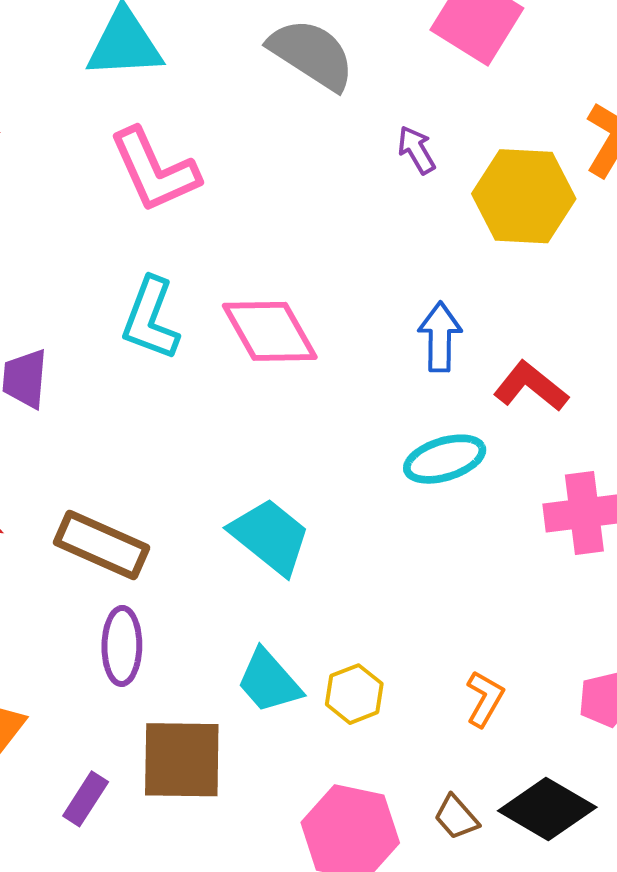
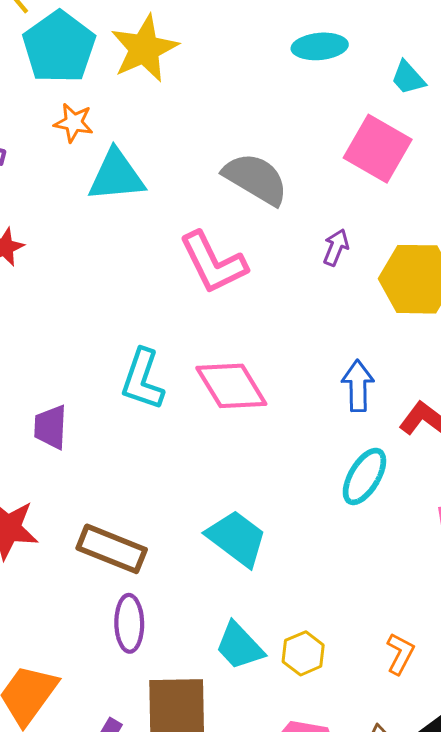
purple arrow: (416, 150) -> (336, 247), turned 54
pink L-shape: (154, 170) -> (213, 263), moved
cyan ellipse: (445, 459) -> (364, 476), turned -40

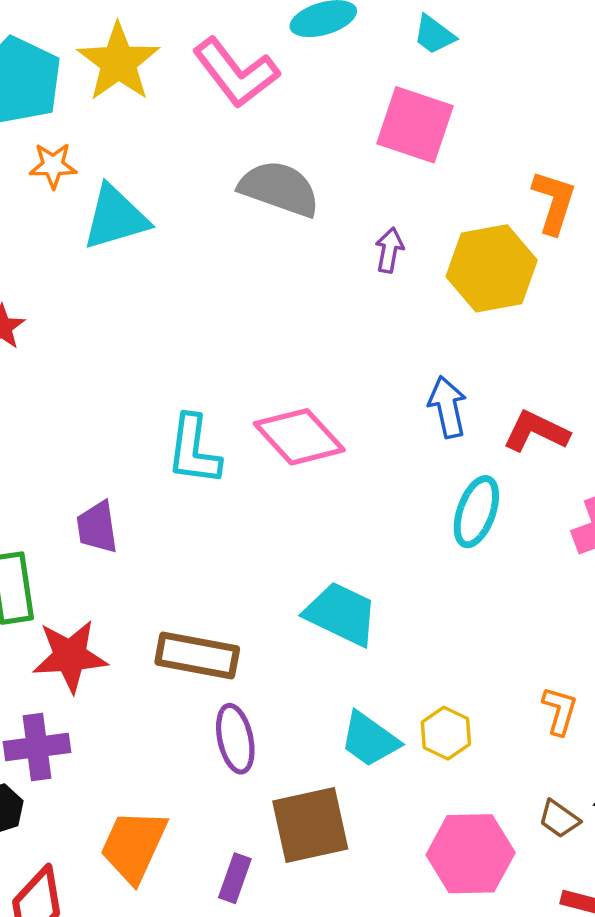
pink L-shape: (213, 263) -> (236, 73), moved

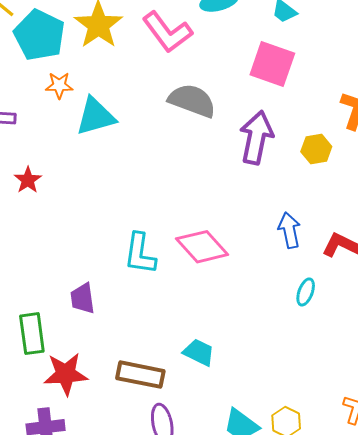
purple arrow: (389, 250) -> (256, 138), size x2.0
yellow hexagon: (492, 268) -> (316, 149), size x0.6
cyan ellipse: (476, 512) -> (306, 292), size x0.7
cyan trapezoid: (341, 614) -> (199, 352), moved, size x0.7

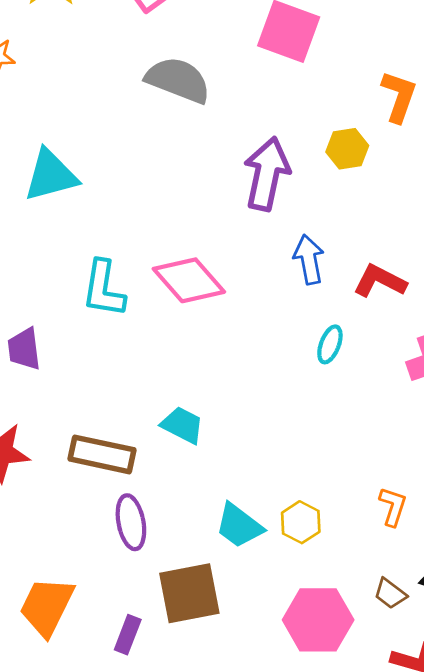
cyan triangle: (95, 116) -> (51, 175), moved
purple arrow: (256, 138) -> (267, 174), moved

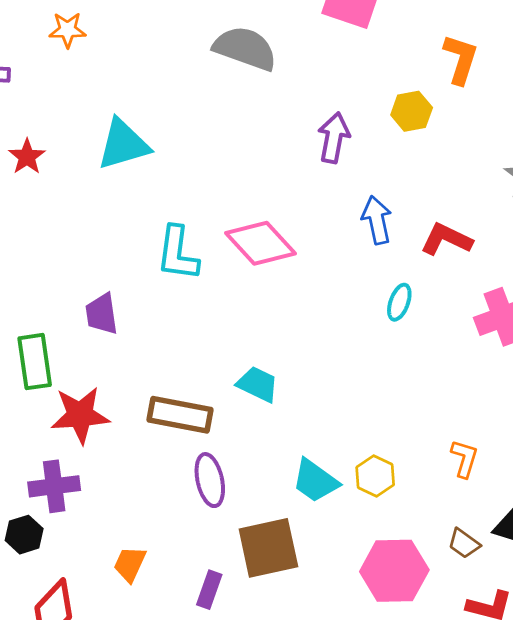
purple arrow: (267, 174) -> (334, 138), size x0.7
orange trapezoid: (47, 606) -> (130, 564), size x0.6

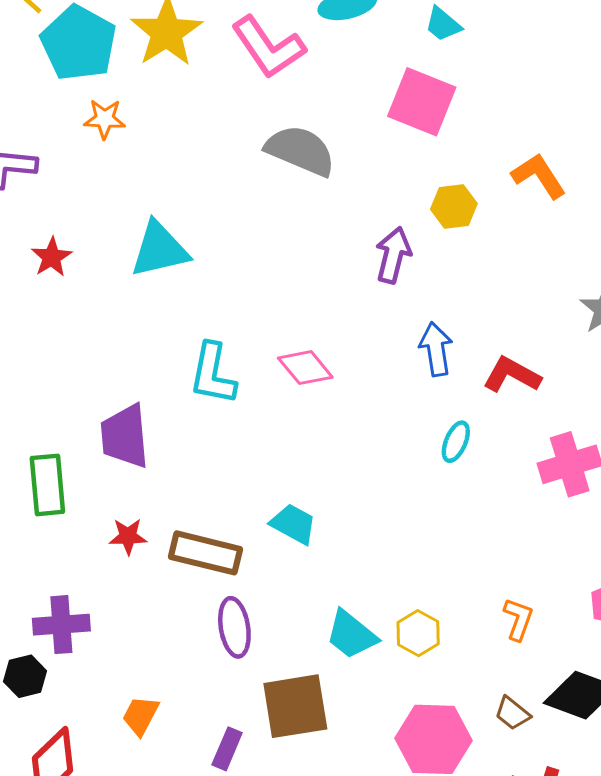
orange L-shape: (461, 59) -> (539, 176), turned -54
yellow hexagon: (412, 111) -> (454, 206), moved
pink diamond: (260, 243) -> (305, 368), size x0.7
purple trapezoid: (102, 314) -> (125, 436), size x1.4
red star: (80, 415) -> (128, 536), moved, size x0.6

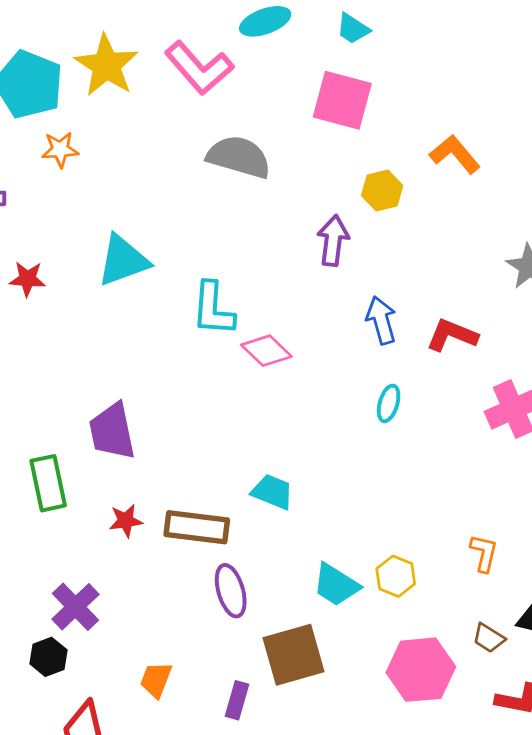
red star: (52, 257) -> (28, 279), turned -30
cyan L-shape: (213, 374) -> (213, 309), moved
cyan ellipse: (456, 442) -> (389, 403), moved
purple cross: (61, 625) -> (75, 607), turned -33

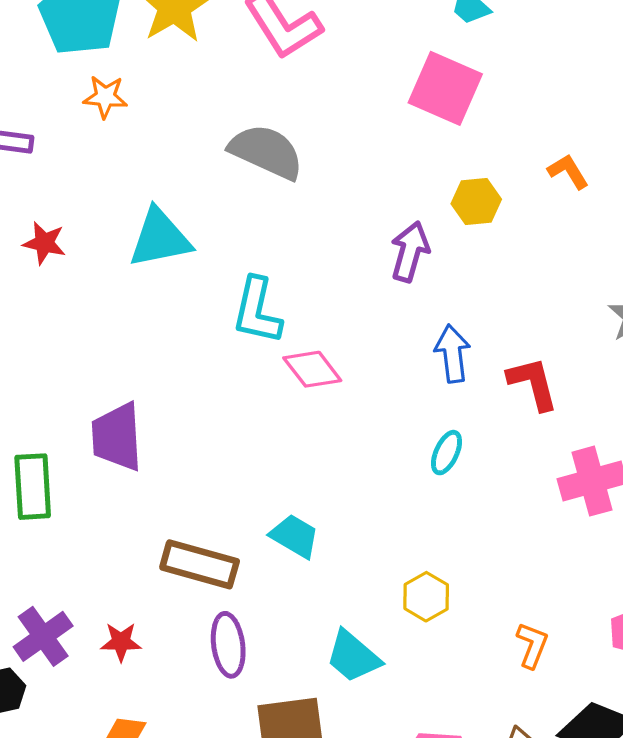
orange L-shape: (455, 154) -> (568, 172), size x0.7
gray semicircle: (239, 157) -> (266, 152), moved
red L-shape: (452, 335) -> (533, 383), turned 45
red star: (126, 521) -> (121, 642), moved
yellow hexagon: (396, 576) -> (426, 597), moved

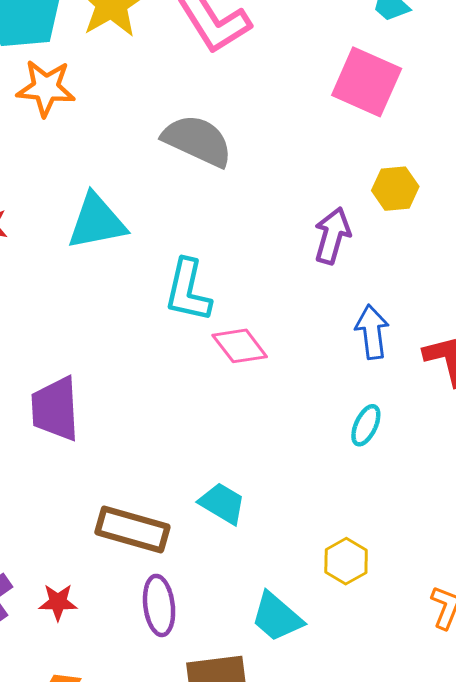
orange star: (105, 97) -> (46, 88), size x1.4

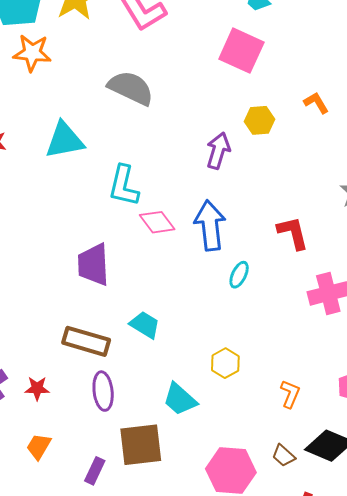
blue arrow: (372, 332) -> (210, 225), moved, size x1.4
purple trapezoid: (55, 409) -> (93, 265), moved

